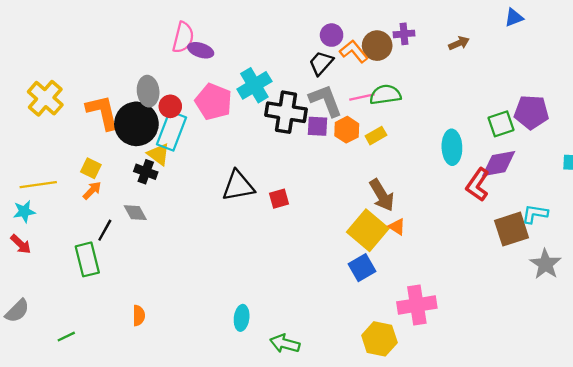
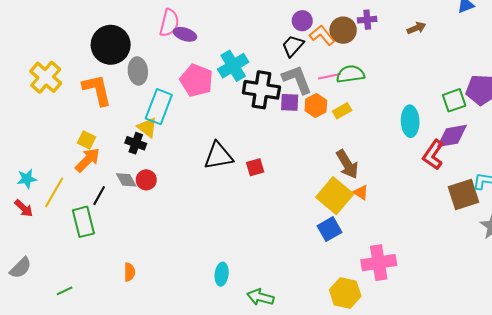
red circle: (170, 106) -> (146, 180), moved
black circle: (136, 124) -> (111, 45), moved
yellow line: (38, 185) -> (54, 192), moved, turned -52
orange arrow: (92, 190) -> (88, 160), size x1.5

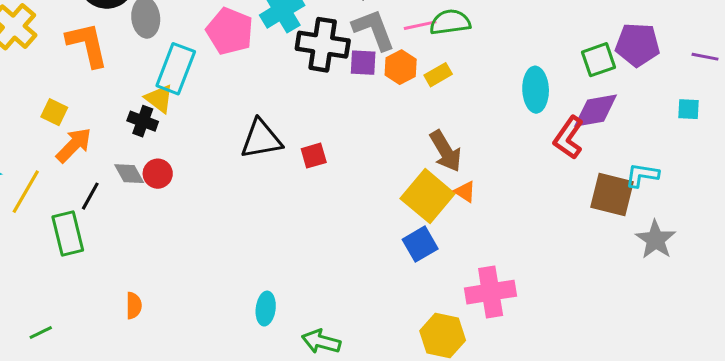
yellow square: (87, 140) -> (54, 112), moved
brown square: (464, 195) -> (612, 195), turned 32

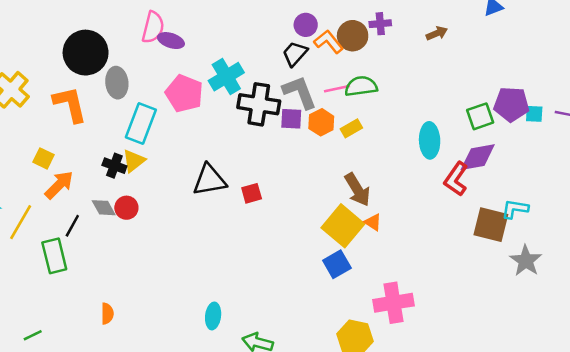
yellow triangle: (159, 99) -> (134, 161), moved, turned 45
cyan square: (688, 109) -> (534, 114), moved

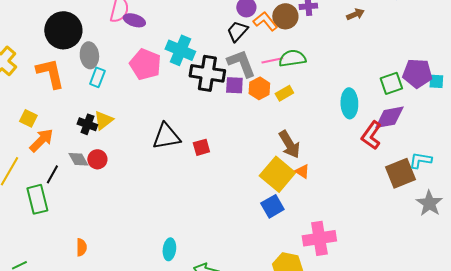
cyan cross: (226, 77) -> (180, 50), turned -36
cyan rectangle: (141, 124) -> (97, 77), moved, size x0.6
brown square: (491, 225) -> (400, 173), turned -36

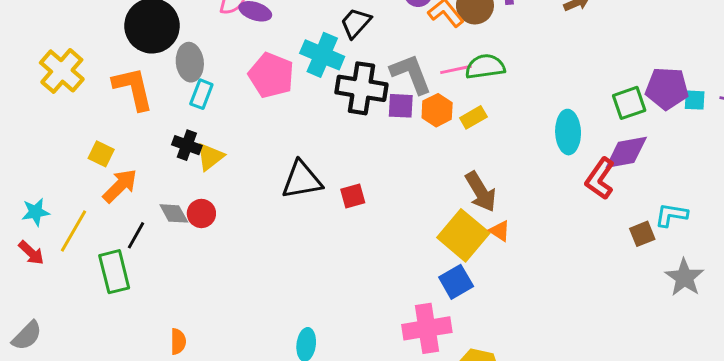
black trapezoid: (237, 31) -> (356, 23), moved
black cross: (87, 124) -> (187, 145), moved
brown square: (400, 173) -> (642, 234), size x0.6
pink cross: (319, 238) -> (427, 328), moved

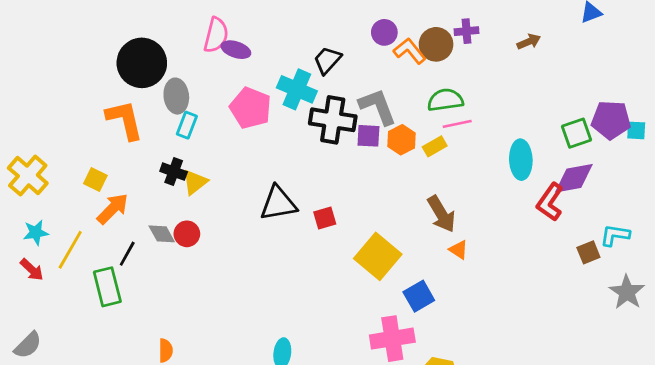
pink line: (456, 69) -> (457, 124), moved
yellow cross: (62, 71) -> (28, 176), moved
yellow square: (463, 235) -> (378, 256), moved

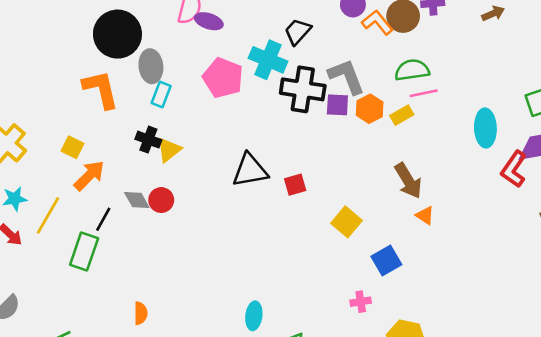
yellow square: (378, 256) -> (346, 222), size x0.7
green rectangle: (107, 287) -> (84, 251), turned 33
pink cross: (392, 339) -> (361, 302), size x0.5

